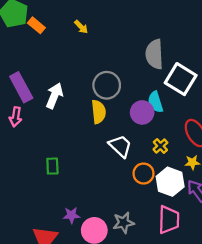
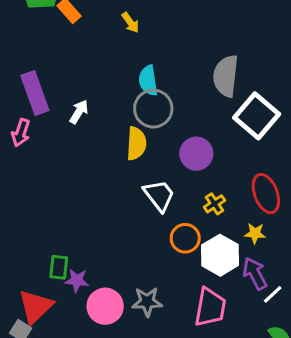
white arrow: (54, 96) -> (79, 112), size x0.7
cyan semicircle: (155, 102) -> (148, 81), moved
green rectangle: (52, 166) -> (59, 267), moved

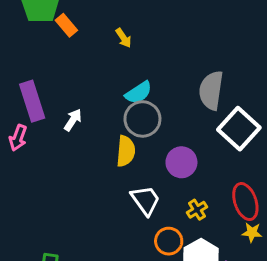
cyan semicircle: (148, 81) -> (139, 93), turned -116
yellow star: (255, 233) -> (252, 232), moved

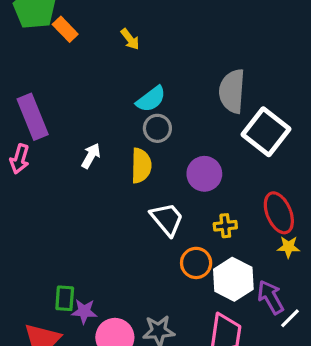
gray circle: (142, 119) -> (157, 128), size x0.7
white arrow: (73, 120) -> (91, 156), moved
yellow cross: (197, 210) -> (225, 226), turned 30

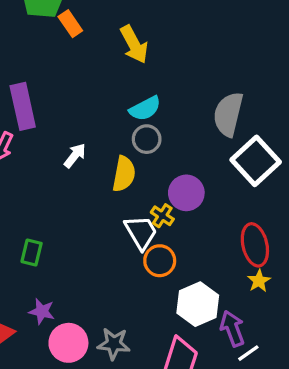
yellow arrow: (130, 39) -> (134, 44), size x1.6
yellow cross: (225, 226) -> (162, 216), moved, turned 30
yellow star: (288, 247) -> (259, 281), turned 30
orange circle: (196, 263) -> (160, 261), moved
green rectangle: (65, 298) -> (32, 252), moved

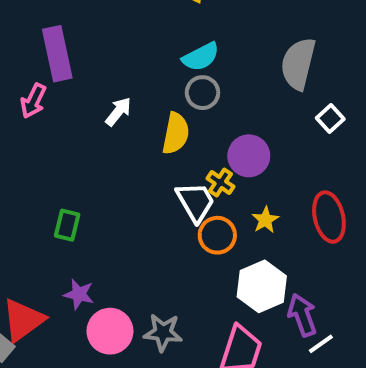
white square: (256, 161) -> (330, 119), size x0.5
yellow star: (259, 281) -> (265, 220), moved

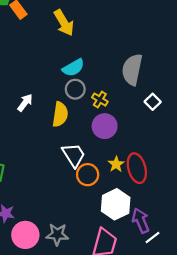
yellow cross: (220, 183) -> (100, 100), moved
red ellipse: (329, 217) -> (137, 168), moved

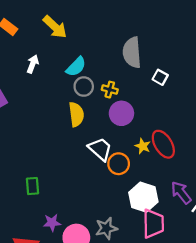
white arrow: (25, 103) -> (33, 64), moved
white hexagon: (116, 204) -> (143, 197), moved

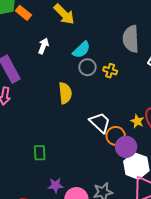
purple circle: (121, 113) -> (126, 147), moved
yellow semicircle: (76, 114) -> (65, 93), moved

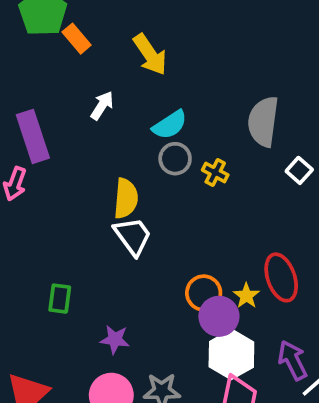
yellow star: (137, 121) -> (246, 296), moved
white trapezoid: (100, 123) -> (133, 236), moved
purple star: (56, 185) -> (115, 339), moved

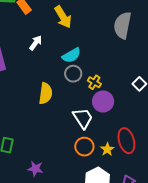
gray semicircle: (263, 122) -> (122, 25), moved
white trapezoid: (133, 236) -> (83, 118), moved
purple circle: (219, 316) -> (103, 101), moved

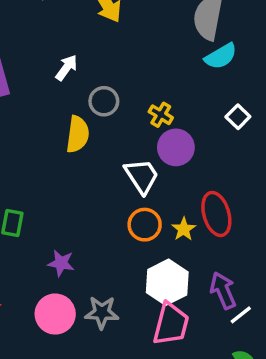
white arrow: (36, 43) -> (66, 68), moved
cyan semicircle: (71, 55) -> (221, 56), moved
gray circle: (73, 74) -> (104, 101), moved

